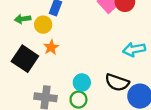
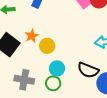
yellow circle: (43, 25) -> (47, 46), moved

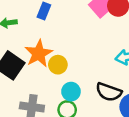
orange star: (32, 36) -> (39, 54), size x1.6

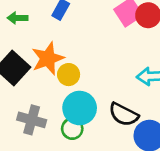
cyan circle: (71, 92) -> (80, 108), size x1.5

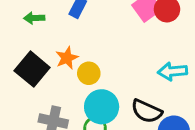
orange star: (48, 58) -> (67, 58), size x0.7

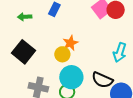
orange star: (67, 58) -> (70, 43), moved
cyan arrow: (173, 71) -> (120, 52), turned -66

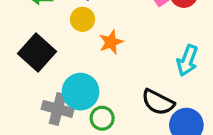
yellow circle: (62, 54) -> (83, 19), moved
cyan circle: (71, 77) -> (81, 92), moved

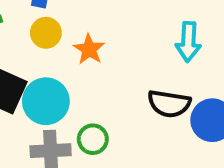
cyan circle: (81, 92) -> (46, 101), moved
green circle: (102, 118) -> (93, 139), moved

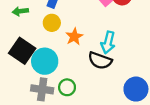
cyan arrow: (188, 42) -> (108, 43), moved
black semicircle: (169, 104) -> (100, 61), moved

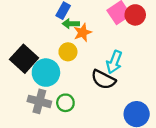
green arrow: (20, 11) -> (71, 24), moved
yellow circle: (52, 23) -> (68, 52), moved
orange star: (74, 37) -> (83, 32), moved

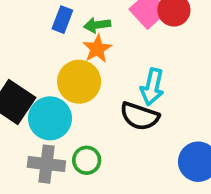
green arrow: (71, 24) -> (97, 25), moved
yellow circle: (68, 52) -> (79, 82), size x1.5

